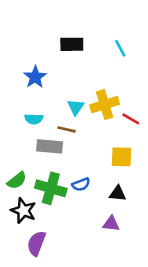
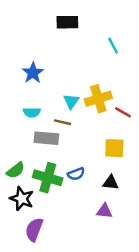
black rectangle: (72, 44) -> (67, 22), moved

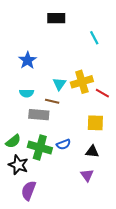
purple triangle: (104, 211) -> (87, 175), turned 48

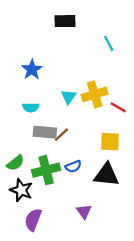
brown line: (52, 101) -> (61, 135), moved, turned -56
green cross: (40, 147) -> (46, 170), turned -30
black triangle: (92, 152) -> (106, 175), size x1.6
purple triangle: (87, 175) -> (84, 211), moved

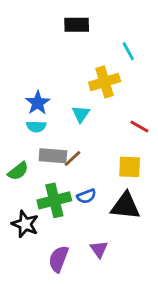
blue star: (32, 70) -> (38, 103), moved
yellow cross: (95, 94) -> (105, 82), moved
green semicircle: (15, 163) -> (18, 171), moved
purple semicircle: (33, 220) -> (59, 259), moved

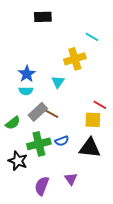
black rectangle: (77, 25) -> (43, 17), moved
cyan line: (128, 51) -> (92, 37), turned -32
red line: (139, 126) -> (100, 105), moved
gray rectangle: (53, 156) -> (38, 112), turned -48
brown line: (72, 159) -> (52, 114), turned 72

